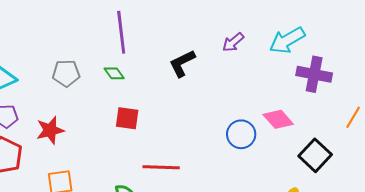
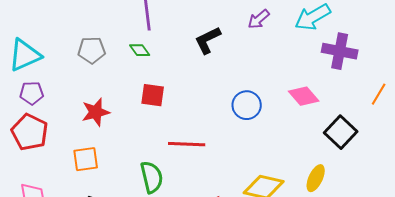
red star: (50, 130) -> (96, 112), moved
blue circle: (241, 134) -> (247, 105), moved

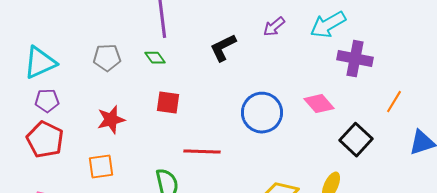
blue circle: (247, 105) -> (262, 113), size x1.4

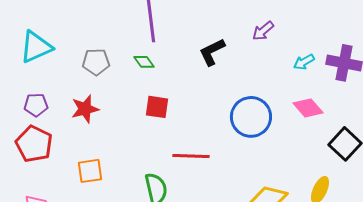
cyan arrow: (328, 25) -> (304, 62), moved, size x0.6
cyan triangle: (40, 63) -> (36, 47), moved
red star: (111, 120) -> (85, 109), moved

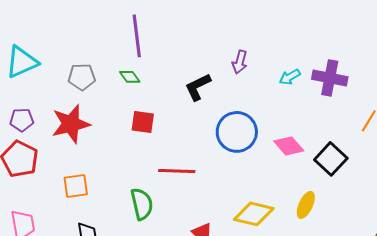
purple arrow: (263, 31) -> (240, 62), moved, turned -35
black L-shape: (212, 52) -> (198, 87), moved
pink diamond: (308, 108) -> (289, 146), moved
red star: (85, 109) -> (71, 124), size x1.4

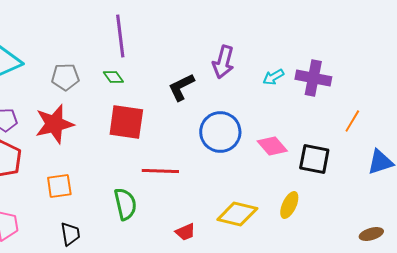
purple arrow: (240, 62) -> (223, 62), size x1.4
red square: (143, 122) -> (126, 122), size x1.5
black square: (331, 159) -> (314, 159), turned -32

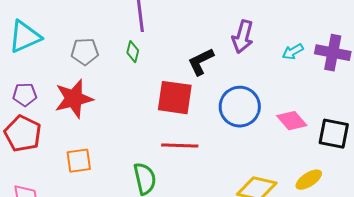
green diamond: (113, 77) -> (133, 52), turned 50
red square: (126, 122) -> (175, 98), moved
yellow ellipse: (289, 205) -> (309, 180), turned 32

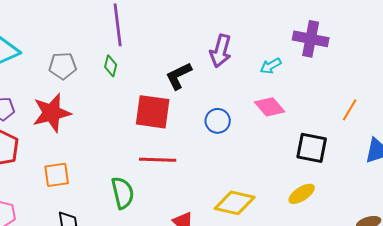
purple cross: (333, 53) -> (311, 39), moved
blue circle: (240, 107) -> (218, 121), size x0.6
pink diamond: (292, 121) -> (270, 107), moved
yellow ellipse: (309, 180) -> (302, 194), moved

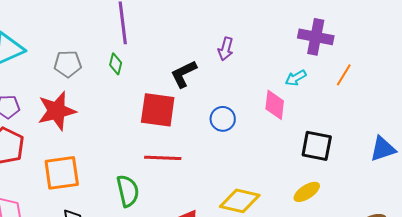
purple arrow: (221, 51) -> (226, 49), size x0.7
cyan arrow: (271, 66) -> (296, 78), moved
pink diamond: (270, 107) -> (275, 105), turned 48
orange line: (350, 110) -> (344, 75), moved
orange square: (57, 175) -> (62, 173), size x1.4

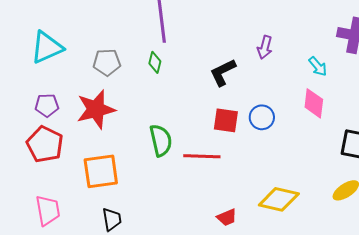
cyan arrow: (296, 78) -> (318, 66), moved, turned -100
red square: (158, 110) -> (226, 120), moved, size x0.7
green semicircle: (128, 191) -> (161, 140), moved

